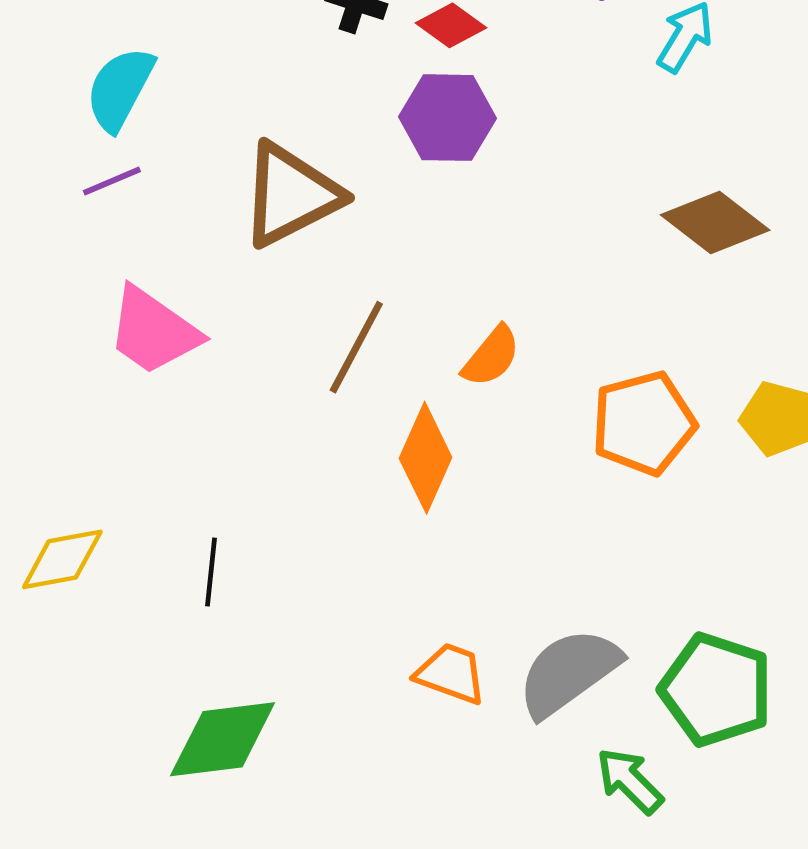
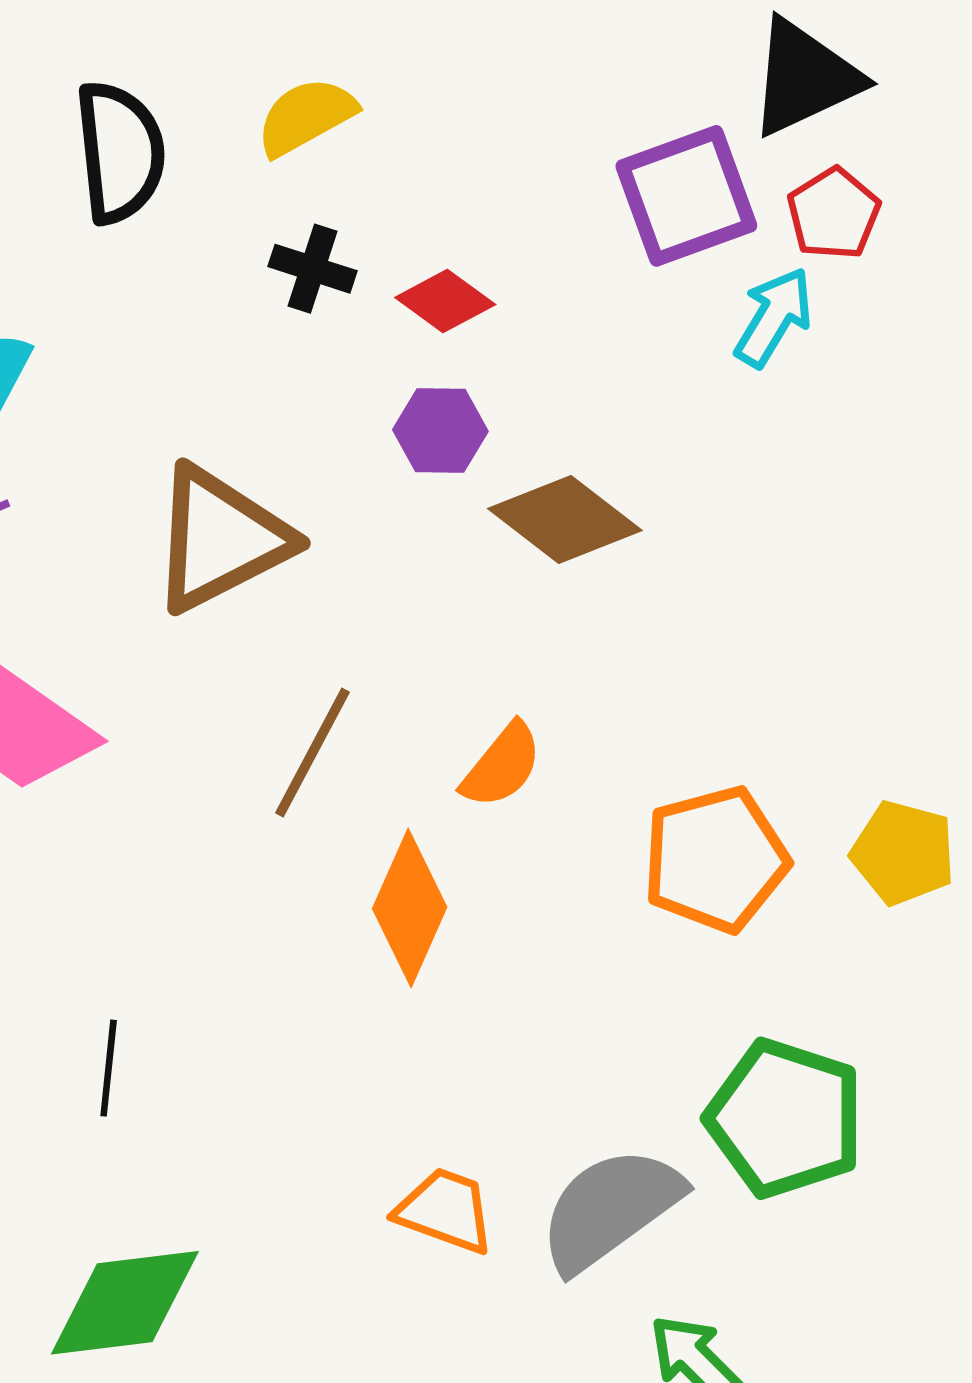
purple hexagon: (447, 118) -> (440, 431), size x0.7
brown diamond: (715, 223) -> (565, 520), moved
green pentagon: (716, 690) -> (785, 1118), moved

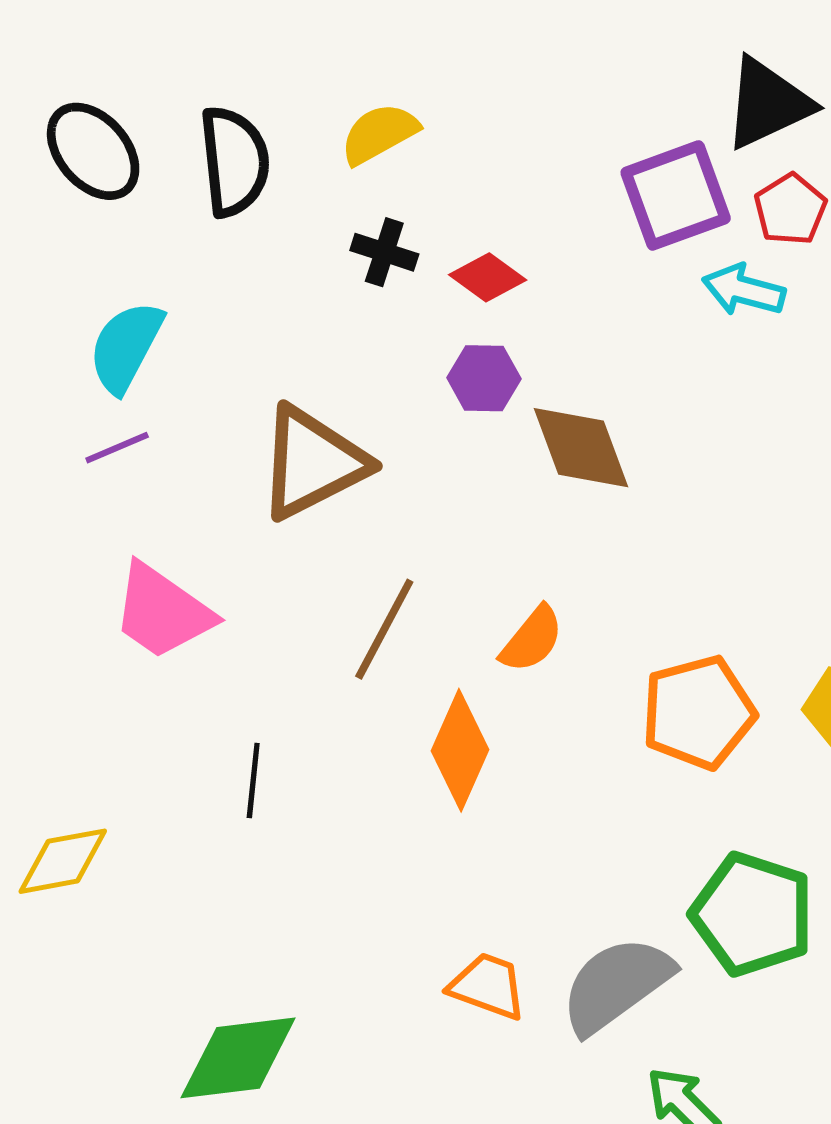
cyan arrow: (774, 317) -> (744, 290), turned -106
brown diamond: (565, 520) -> (581, 448), turned 32
black line: (109, 1068) -> (253, 781), moved

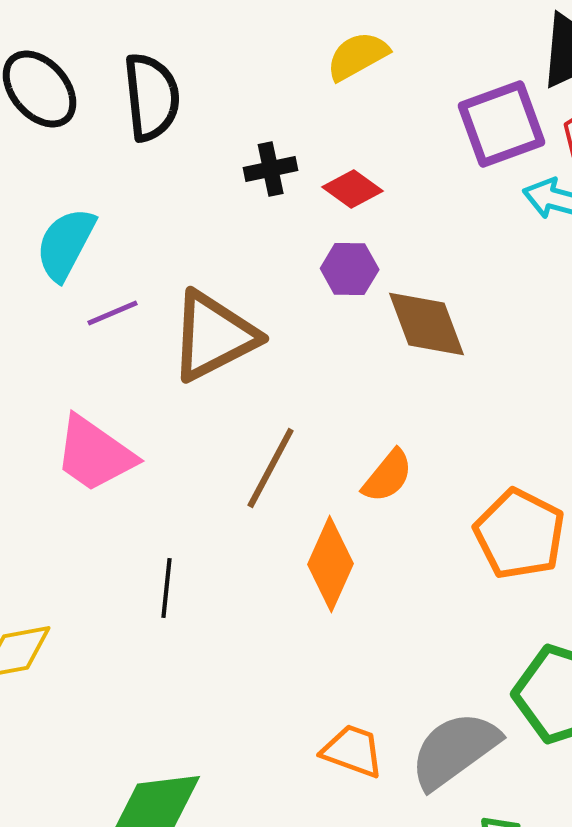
yellow semicircle: (379, 134) -> (358, 56), moved
black cross: (384, 252) -> (271, 169), turned -30
purple line: (117, 448) -> (113, 313), moved
orange pentagon: (698, 712) -> (520, 534), turned -30

